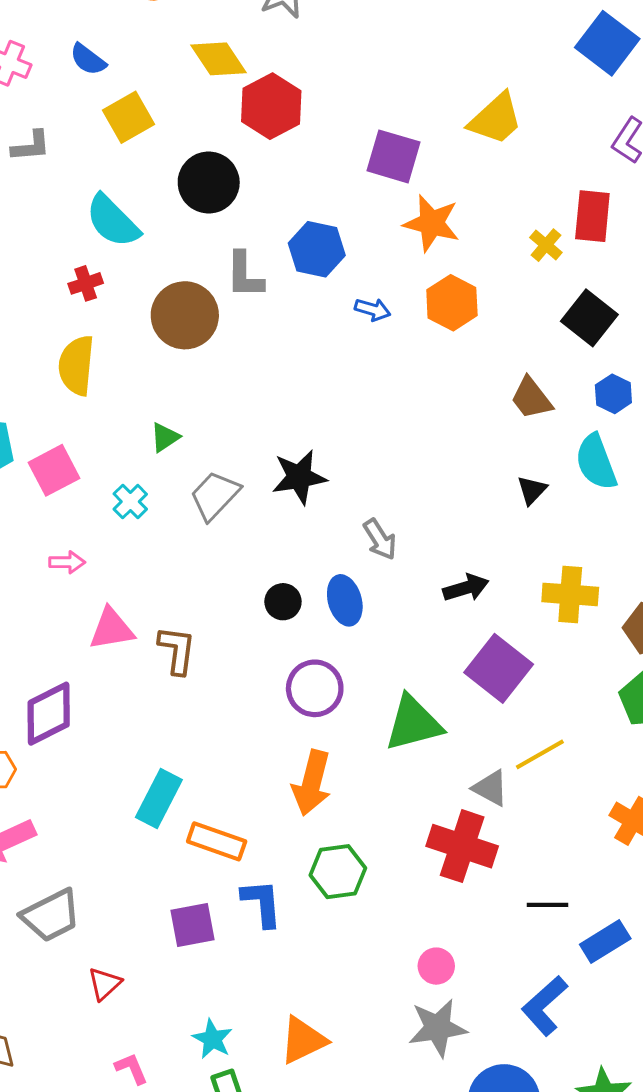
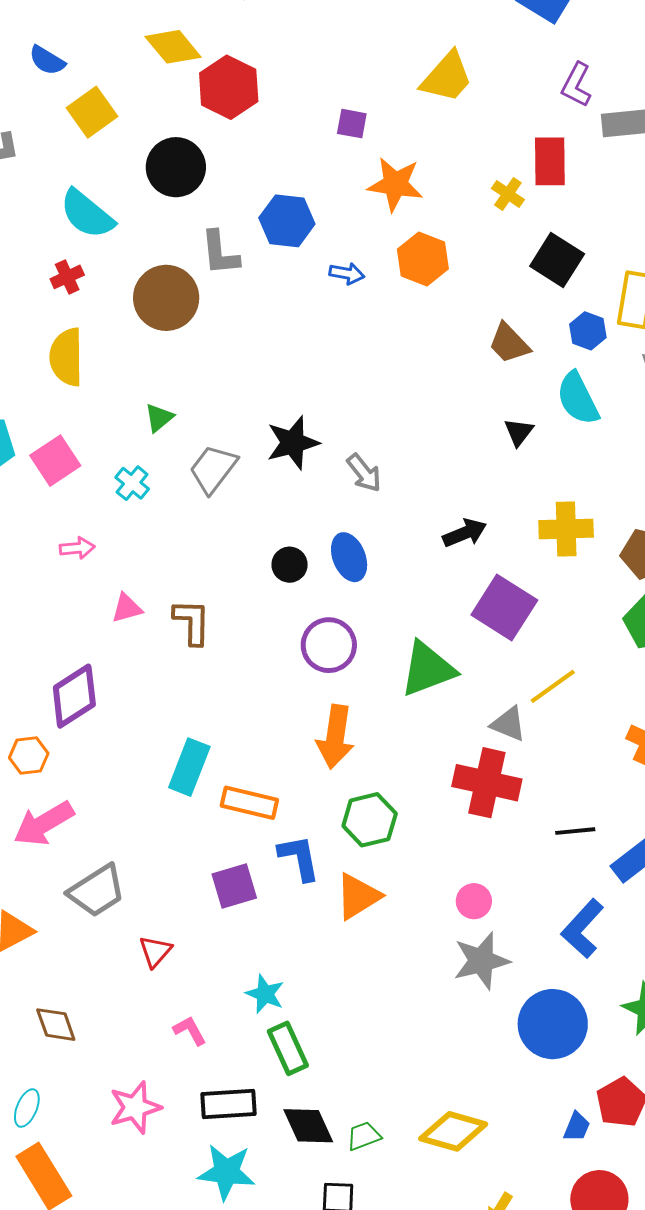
purple square: (393, 156) -> (352, 124), size x0.6
gray arrow: (380, 539) -> (364, 473), moved
pink triangle: (112, 629) -> (127, 608), size x0.7
orange triangle: (303, 1040) -> (358, 896), moved

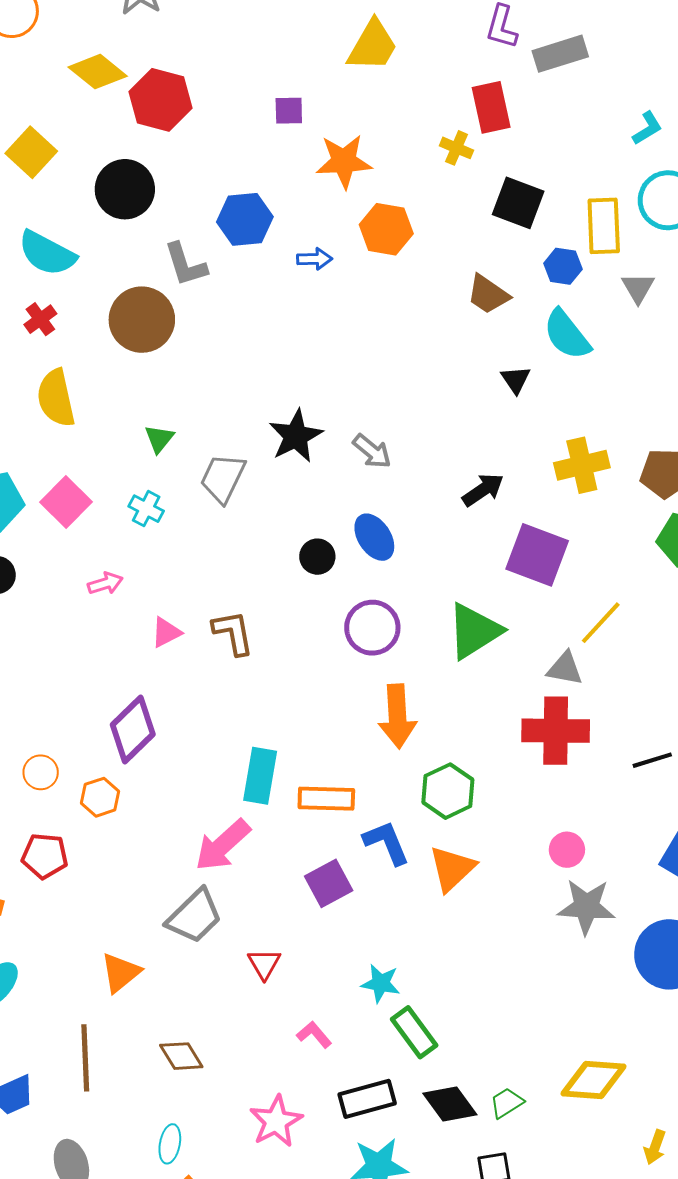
pink arrow: (44, 824) -> (223, 845), moved
gray star: (481, 961) -> (586, 907), turned 30

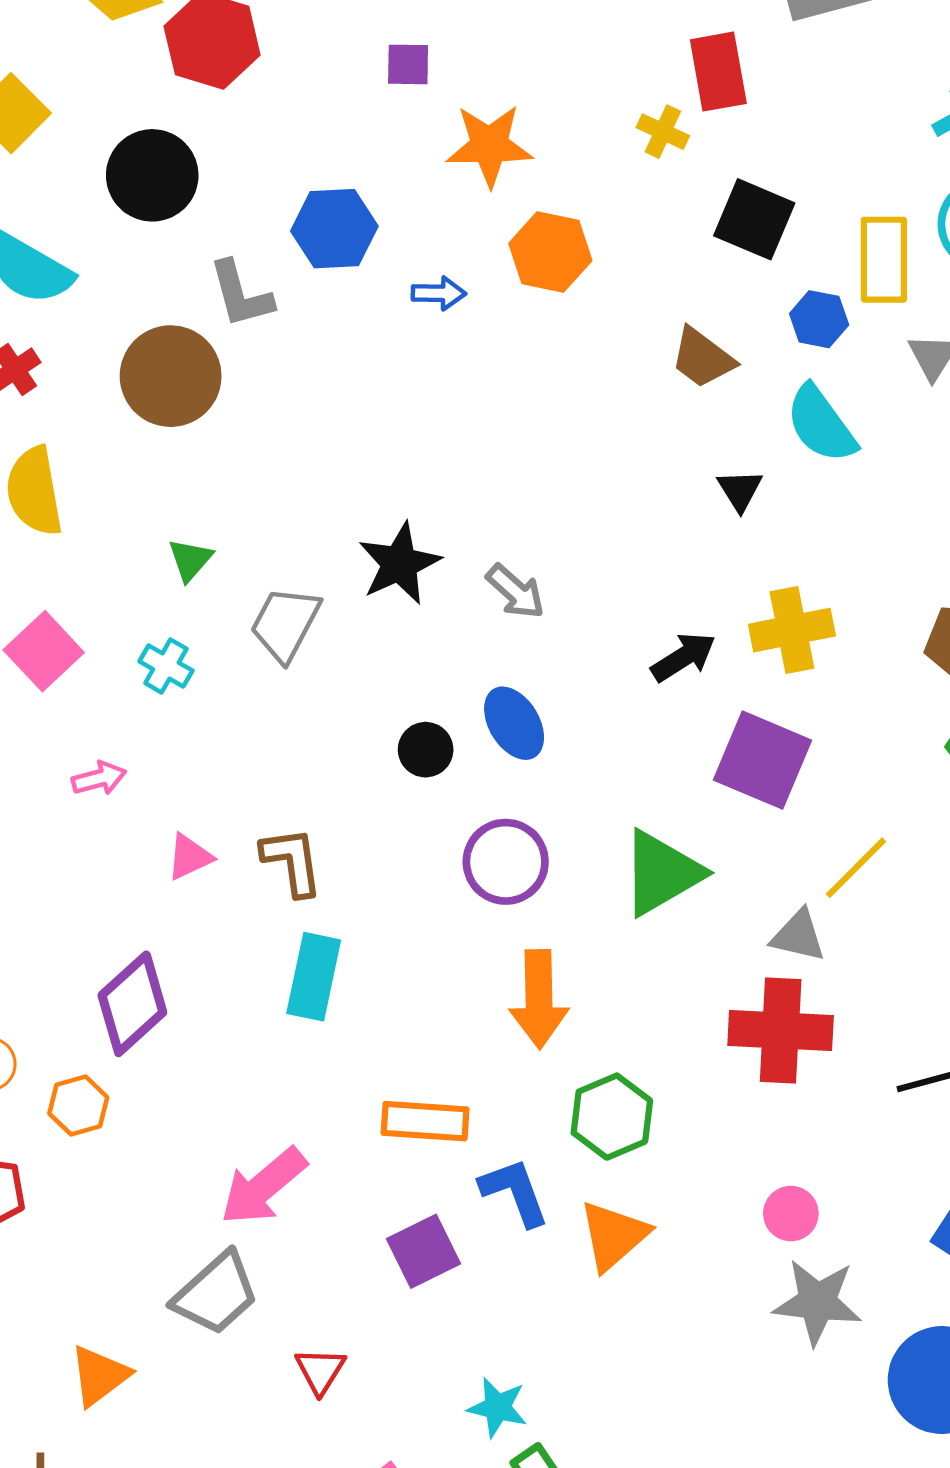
yellow cross: (582, 465) -> (792, 630), moved
cyan rectangle: (260, 776) -> (314, 977), moved

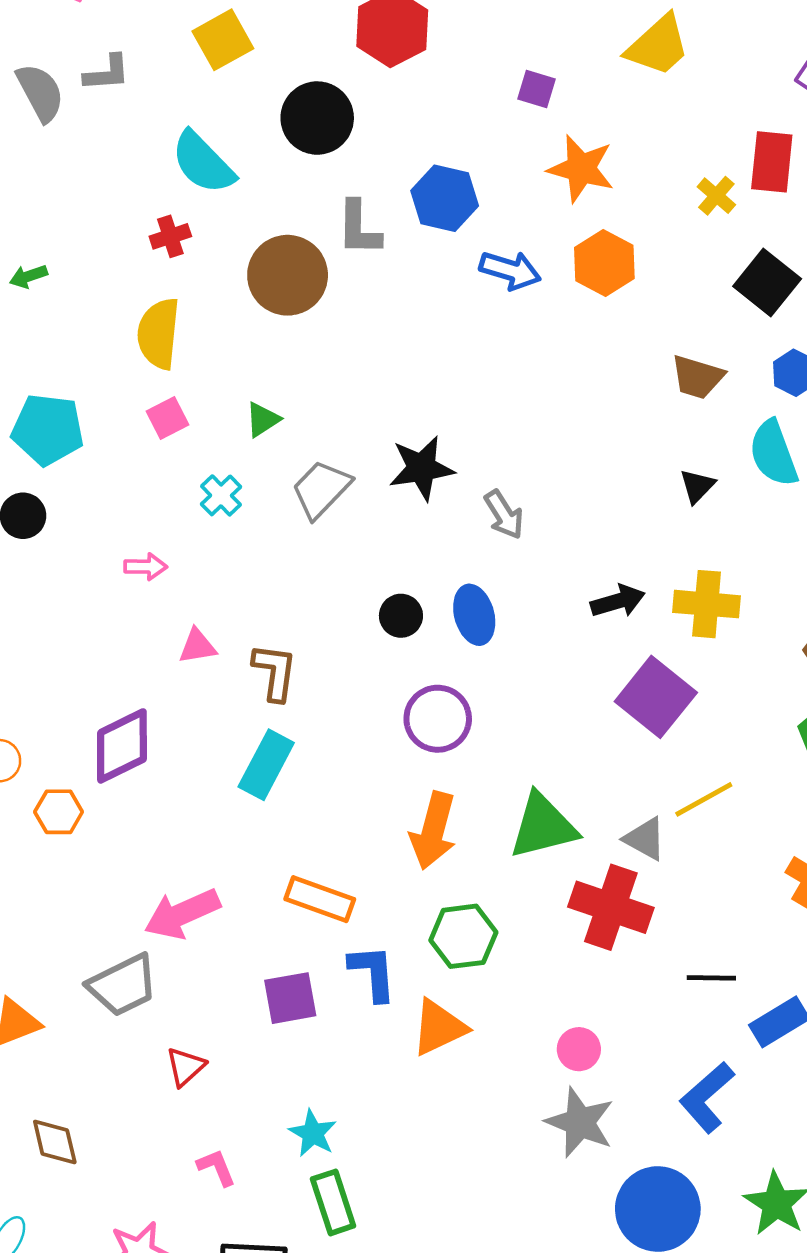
blue arrow: (439, 293) -> (510, 270), size x1.4
brown trapezoid: (703, 358) -> (697, 377), turned -36
pink square: (44, 651) -> (167, 418), moved, size x0.7
green triangle: (662, 873) -> (543, 826), moved

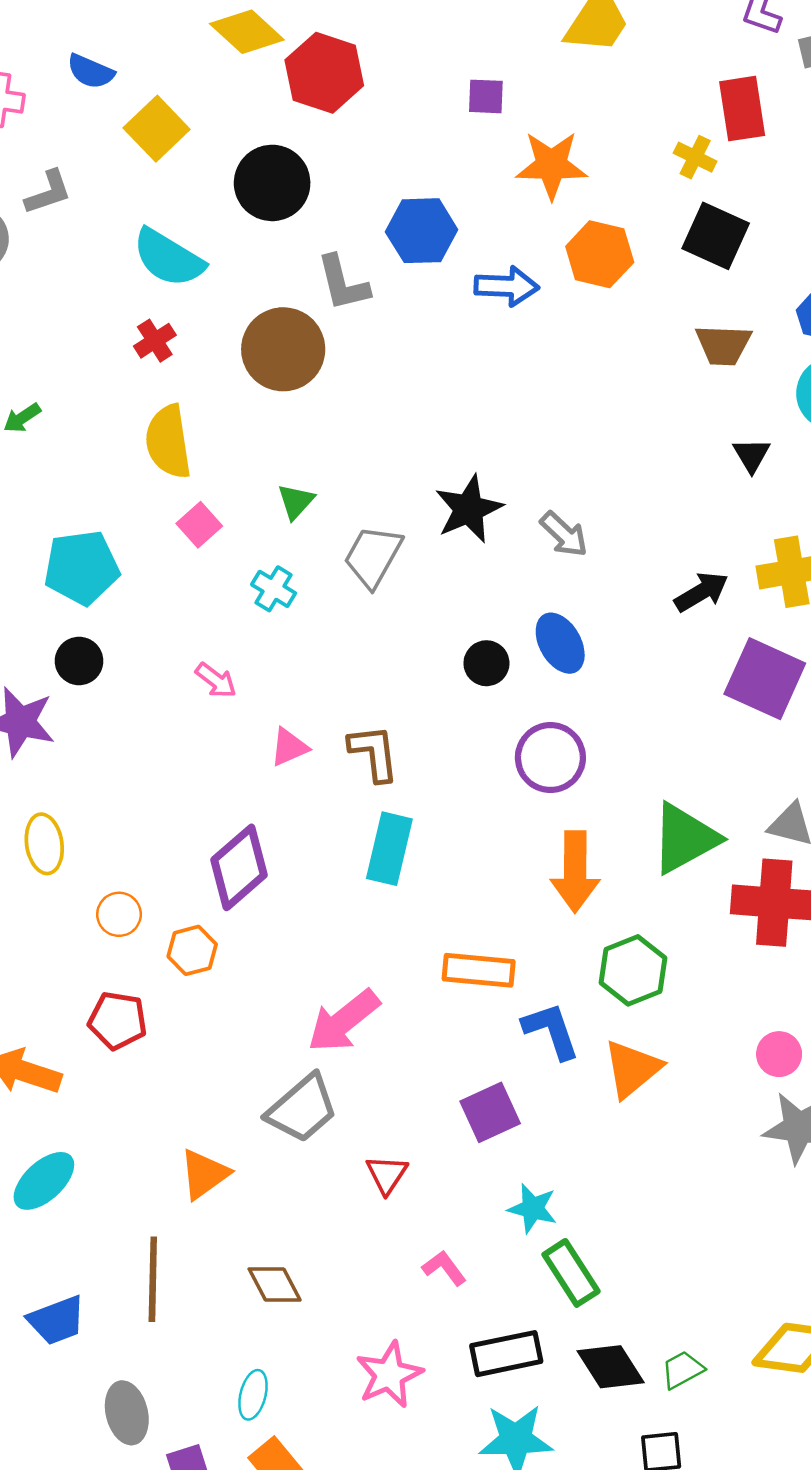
black square: (767, 282) -> (716, 236), moved
pink arrow: (146, 567) -> (216, 680), turned 51
purple square: (290, 998) -> (490, 1112), moved

